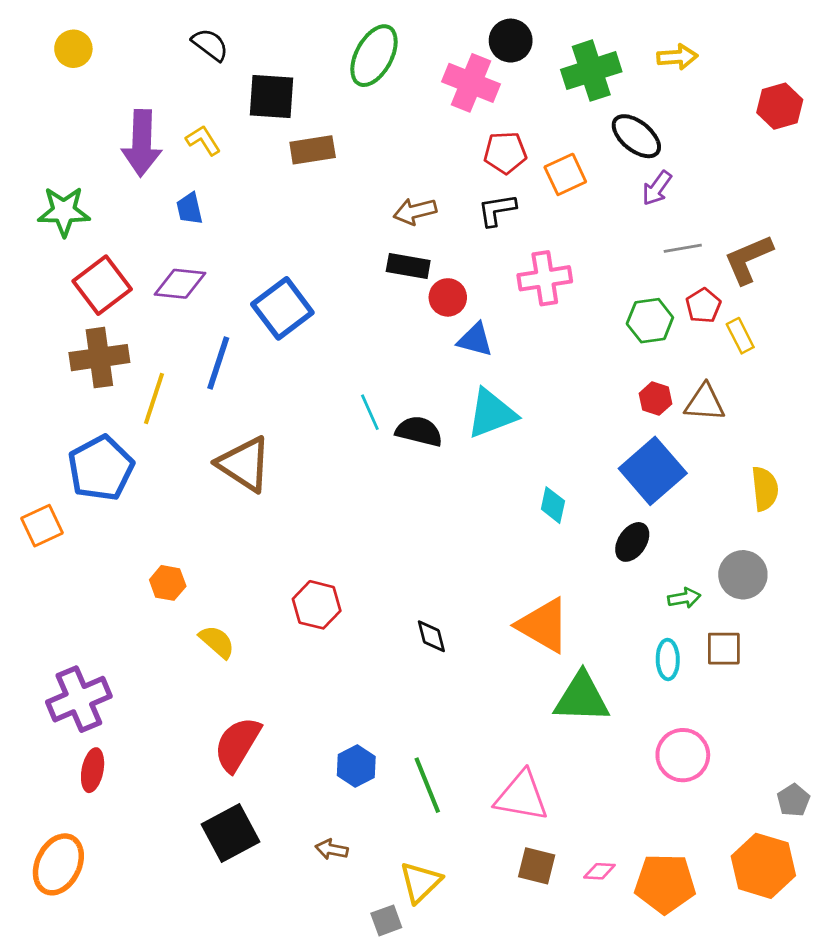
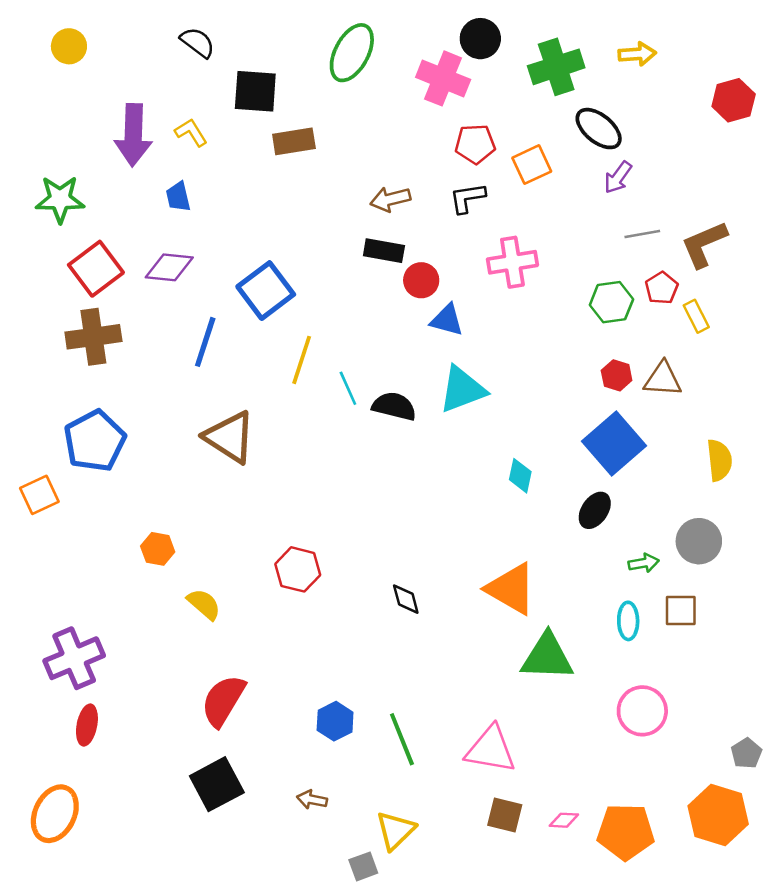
yellow line: (154, 399) -> (302, 360), moved

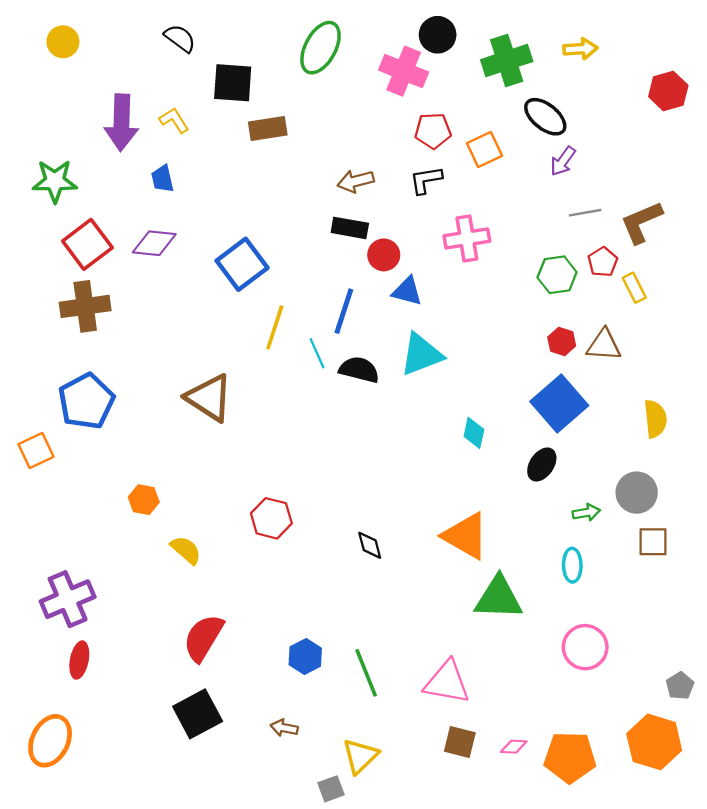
blue line: (205, 342) -> (344, 311), moved
brown square: (681, 611) -> (653, 542), moved

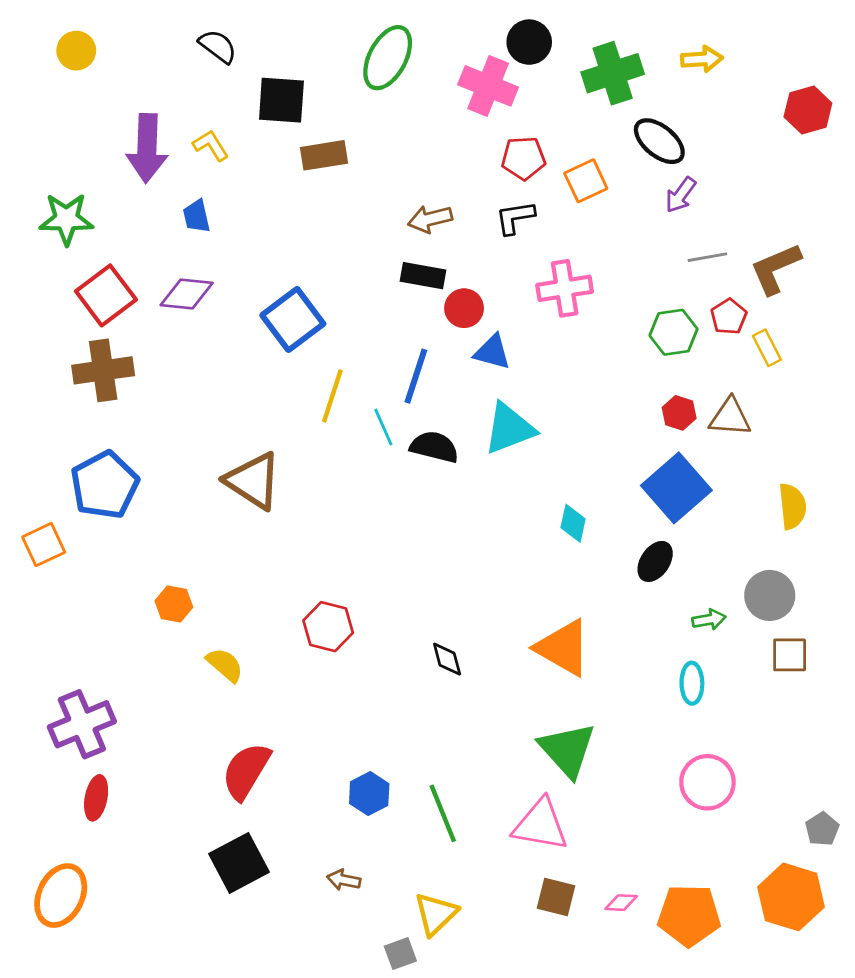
green triangle: (498, 598) -> (567, 750), moved, turned 46

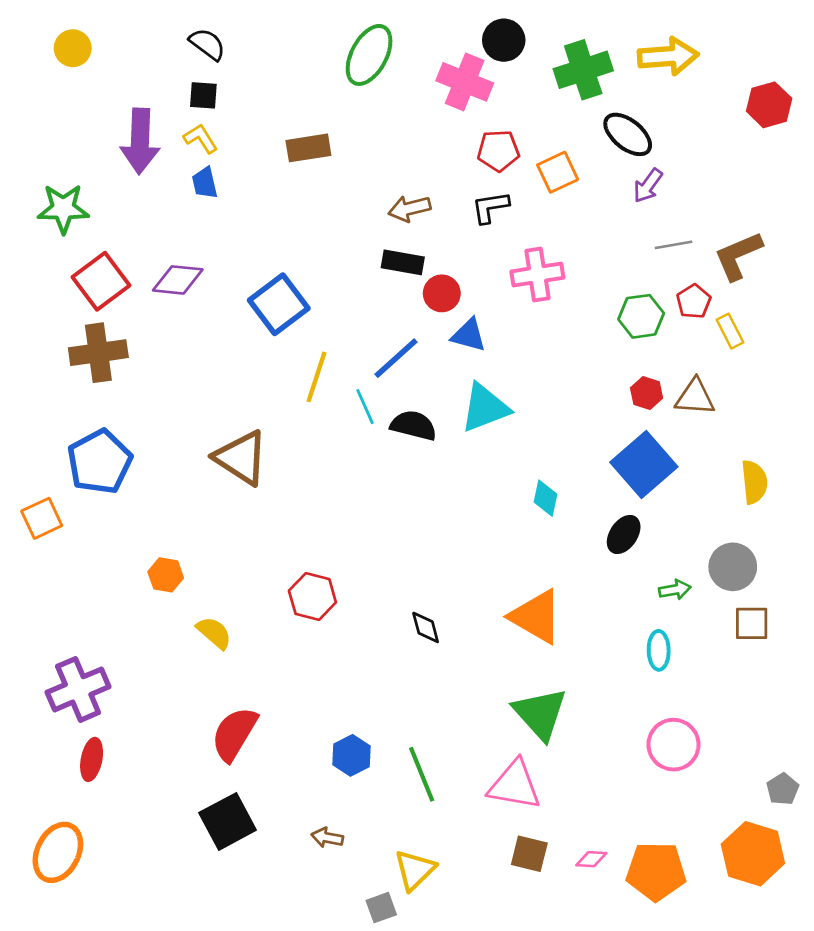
yellow arrow: (702, 59) -> (668, 56), size x1.5
black square: (281, 100) -> (203, 95), moved, size x0.6
blue trapezoid: (197, 216) -> (205, 183), moved
blue line: (416, 376) -> (396, 358), turned 30

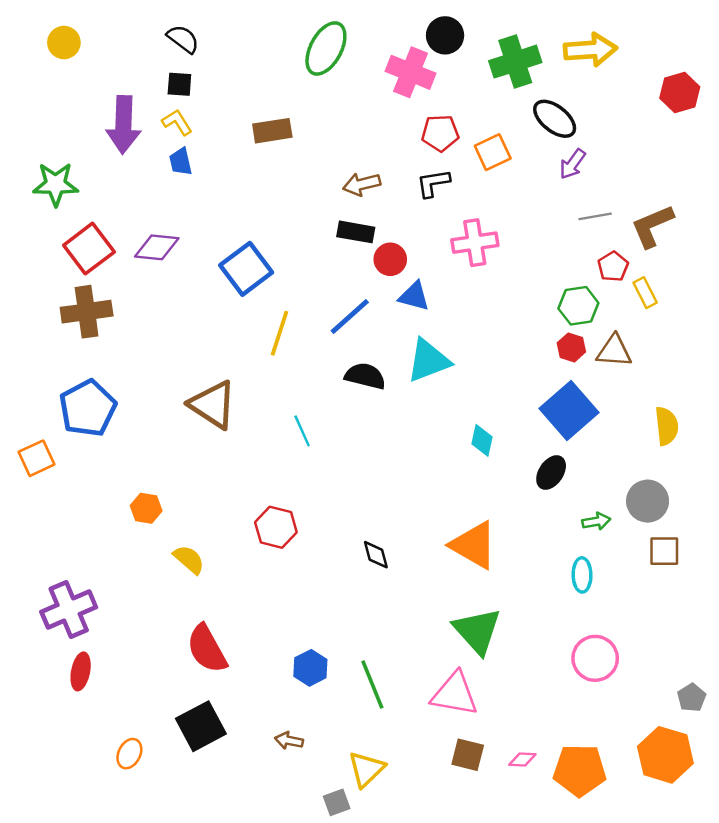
green hexagon: (641, 316) -> (578, 306), moved
cyan line: (365, 407) -> (302, 431), moved
red semicircle: (234, 734) -> (207, 649), turned -60
orange ellipse: (58, 852) -> (129, 754), moved, size x0.6

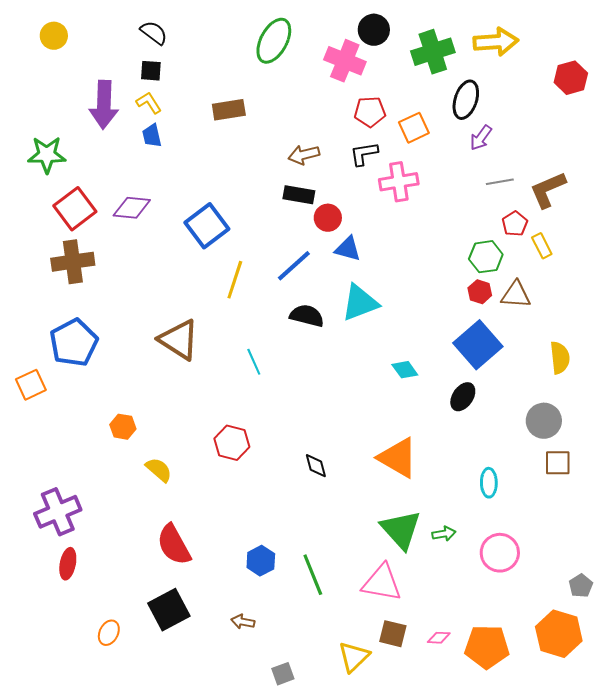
black ellipse: (555, 119) -> (466, 100), turned 69
pink cross: (475, 243) -> (399, 182), moved
cyan diamond: (482, 440) -> (405, 370), turned -48
green arrow: (596, 521) -> (444, 534), moved
yellow triangle: (366, 769) -> (354, 657), moved

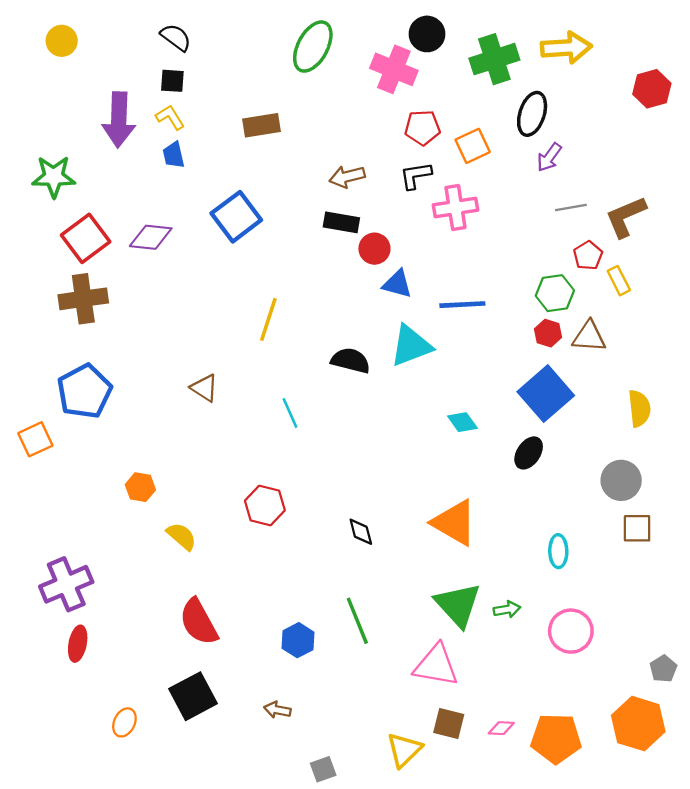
blue square: (207, 226) -> (236, 217), moved
blue line: (294, 266) -> (462, 305), moved, turned 39
brown triangle: (179, 340) -> (204, 388), size x0.6
green line: (313, 575) -> (357, 621), moved

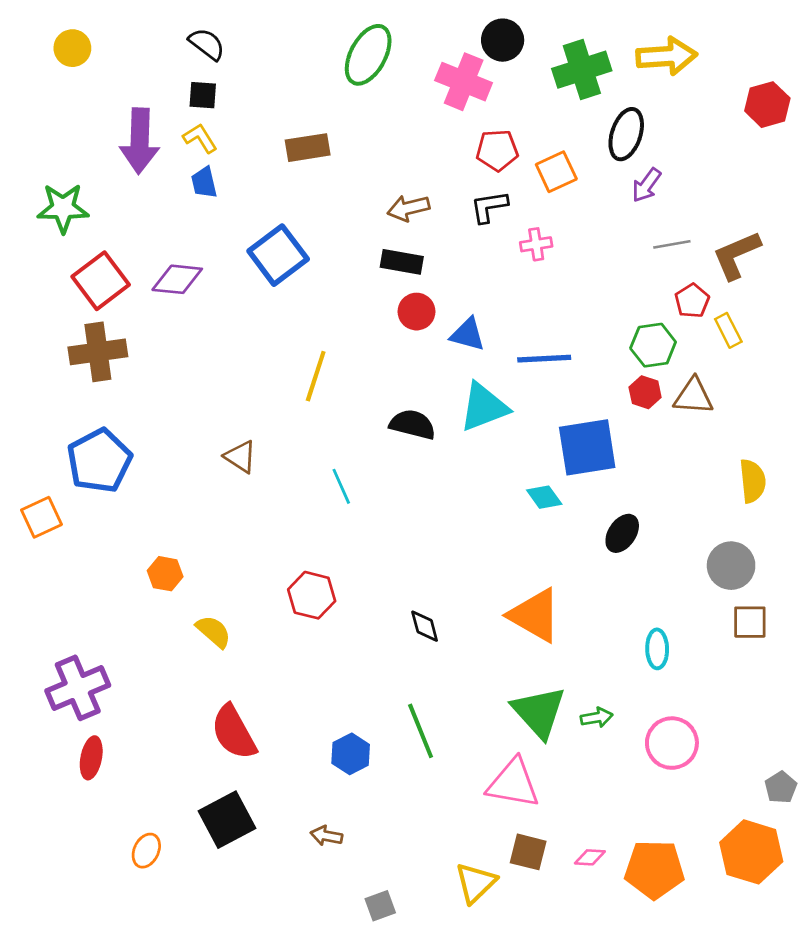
pink cross: (456, 208) -> (536, 244), size x0.6
red circle: (374, 249) -> (417, 312), moved
blue square: (546, 394) -> (587, 447), moved, turned 32

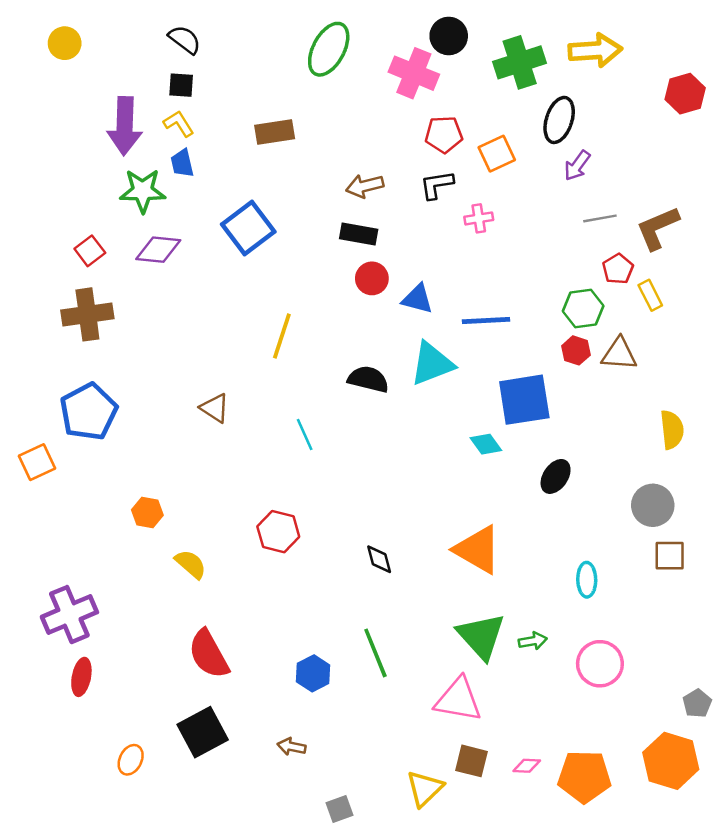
green star: (63, 208) -> (143, 191), moved
red square: (101, 281) -> (90, 251), size x0.6

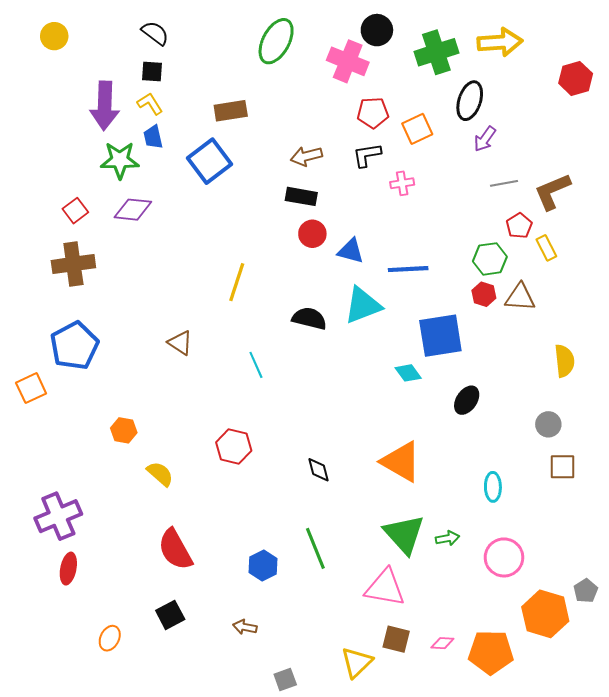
blue square: (248, 228) -> (210, 161), moved
gray circle: (653, 505) -> (548, 424), size x0.7
black square: (203, 732) -> (170, 615), size x0.7
orange hexagon: (671, 761) -> (545, 614), moved

